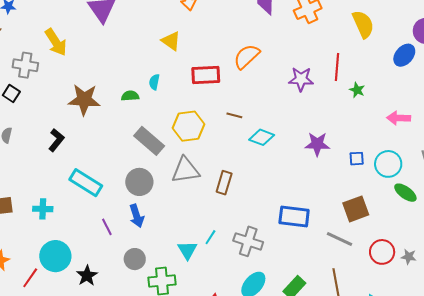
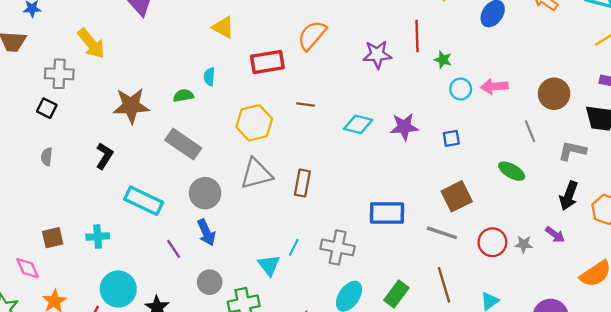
cyan diamond: (262, 137) -> (358, 124), moved
gray rectangle: (149, 141) -> (183, 144), moved
cyan circle: (388, 164) -> (461, 89), moved, size x0.7

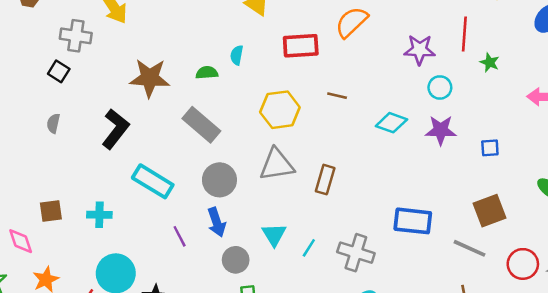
cyan circle: (461, 89) -> (440, 87), moved
black L-shape: (104, 156) -> (115, 129), size x1.4
cyan triangle: (269, 265) -> (274, 235), moved
gray circle: (210, 282) -> (236, 260), moved

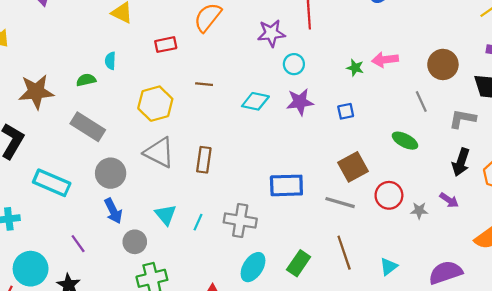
red rectangle: (301, 46) -> (166, 45), size x0.7
green star: (490, 62) -> (355, 68), moved
gray triangle: (277, 165) -> (159, 153), turned 44
purple line: (180, 236) -> (78, 244), moved
red circle: (523, 264) -> (389, 195), moved

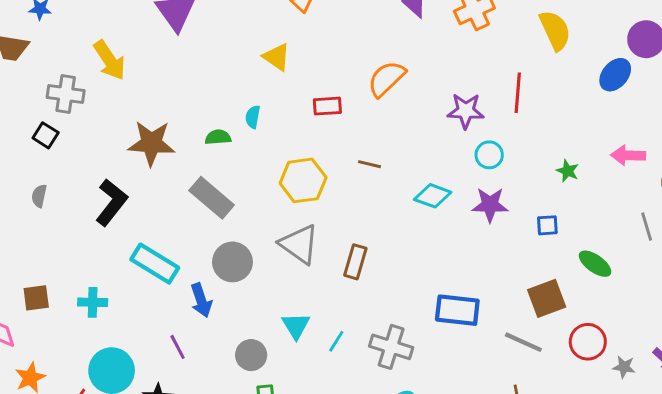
pink arrow: (385, 60) -> (628, 155), moved
green ellipse: (405, 141) -> (595, 264), moved
blue arrow: (113, 211) -> (201, 300), moved

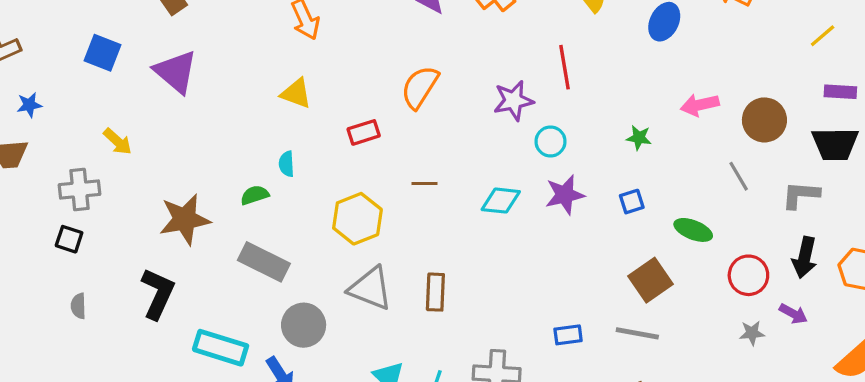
yellow arrow: (109, 60) -> (118, 141), size x0.7
blue rectangle: (457, 310) -> (568, 335), moved, size x0.6
red circle: (588, 342) -> (748, 275), moved

